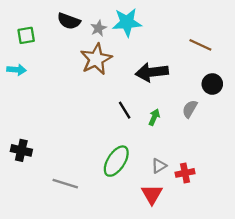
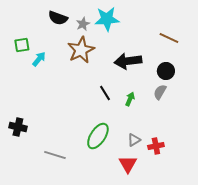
green square: (26, 35) -> (22, 45), moved
cyan arrow: (17, 70) -> (39, 59), moved, turned -56
black circle: (212, 84) -> (166, 71), moved

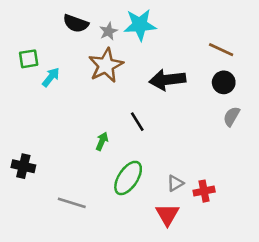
black circle: (166, 71) -> (224, 82), moved
gray semicircle: (160, 92) -> (232, 116), moved
green arrow: (130, 99) -> (102, 141), moved

